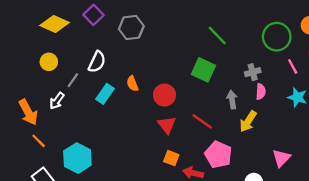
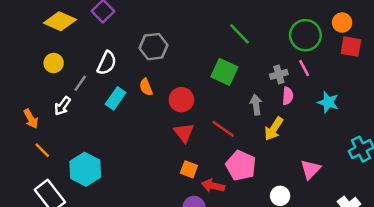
gray hexagon: (131, 27) -> (154, 47), moved
pink line: (293, 66) -> (304, 68), moved
orange arrow: (28, 112) -> (31, 119), size x0.7

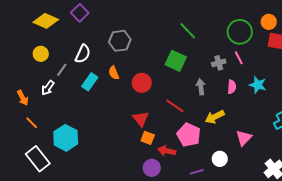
pink semicircle: (288, 96) -> (232, 87), moved
yellow arrow: (274, 129) -> (215, 117), moved, turned 30
red triangle: (184, 133) -> (141, 119), moved

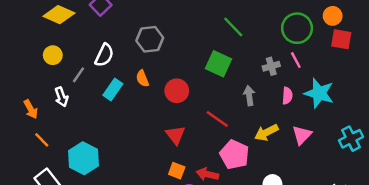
cyan star: (258, 85) -> (319, 93), size x1.4
white arrow: (48, 88) -> (61, 97), turned -56
orange square: (148, 138) -> (177, 171), moved
pink triangle: (244, 138) -> (302, 135), moved

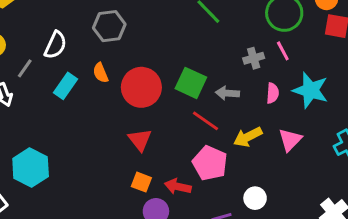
green square: (218, 64) -> (191, 83), moved
red circle: (177, 91) -> (141, 87), size x1.4
gray arrow: (249, 96) -> (227, 93), turned -78
red line: (217, 119) -> (206, 121), moved

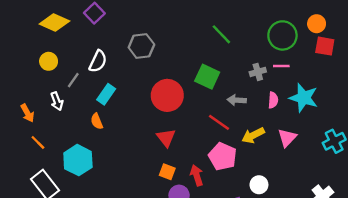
pink line: (283, 51) -> (281, 66), turned -63
orange semicircle: (101, 73) -> (97, 121), moved
green square: (191, 83) -> (207, 77), moved
red arrow: (178, 186) -> (197, 175), turned 60

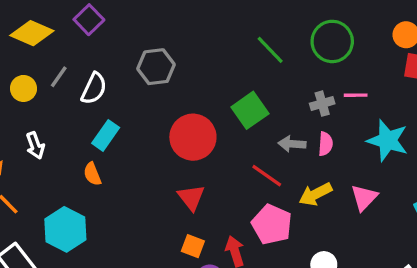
green circle: (282, 35) -> (332, 41), moved
green square: (207, 77) -> (250, 110), turned 30
gray line: (73, 80) -> (59, 77), moved
pink semicircle: (273, 100) -> (325, 144), moved

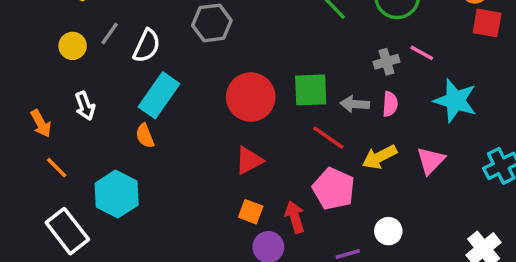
pink line: (356, 95) -> (422, 53), turned 30
green square: (250, 110) -> (311, 90), moved, turned 33
cyan rectangle: (106, 135) -> (159, 95), size x1.4
red triangle: (191, 198) -> (249, 161), turned 40

